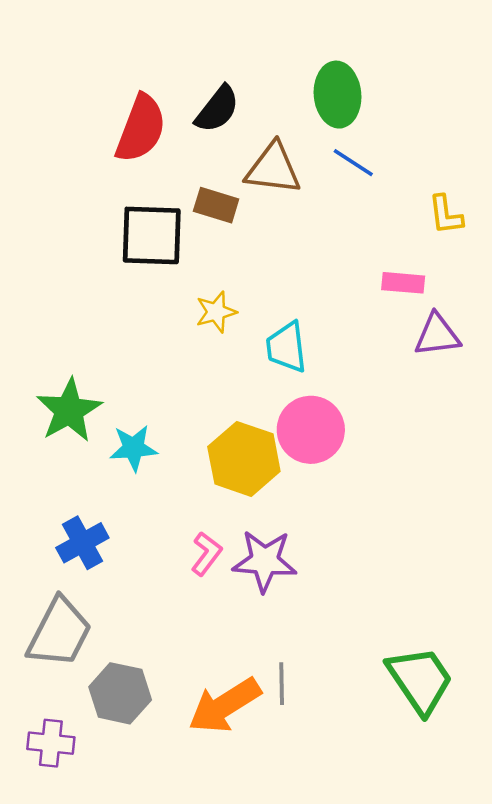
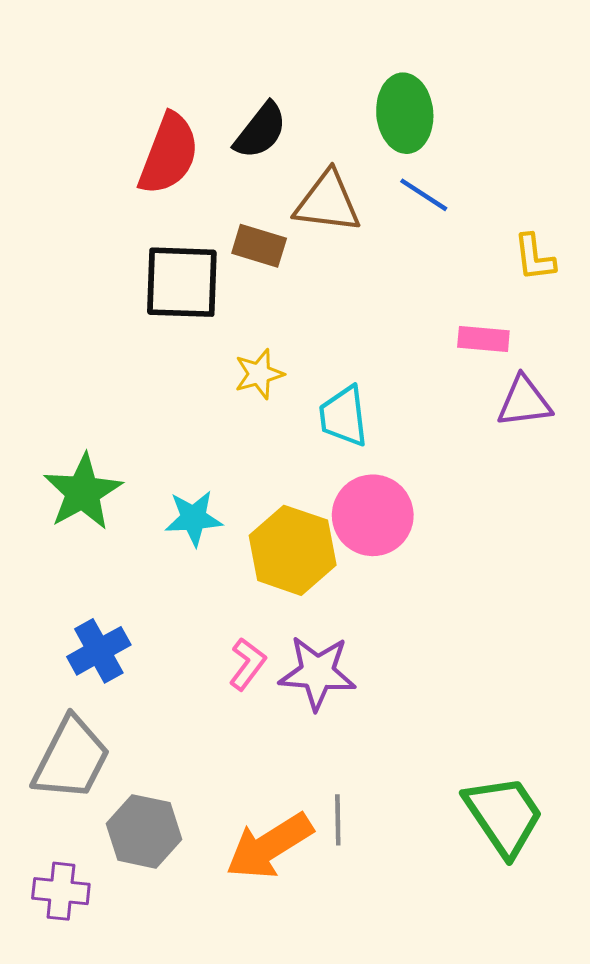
cyan star: (133, 448) -> (194, 518), moved

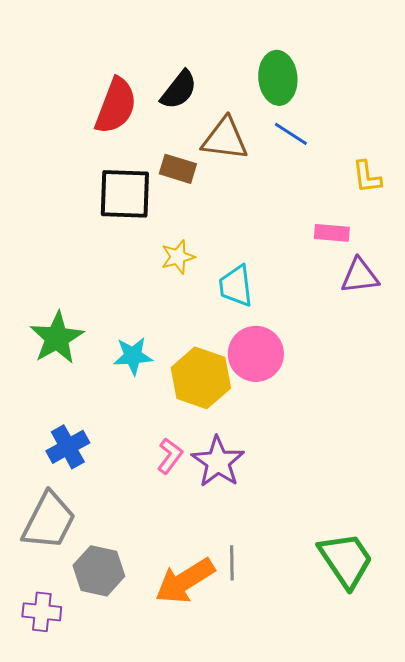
purple star: (317, 673) -> (218, 462), turned 30

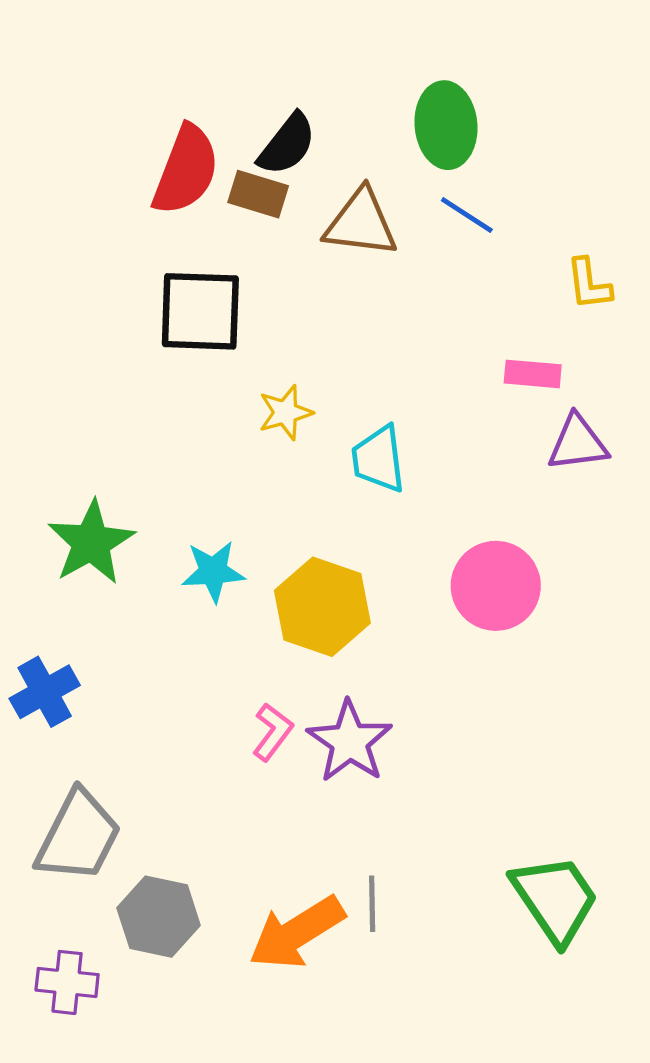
brown rectangle: (178, 169) -> (258, 194), moved
pink circle: (256, 354) -> (496, 586), moved
blue cross: (68, 447) -> (45, 692), moved

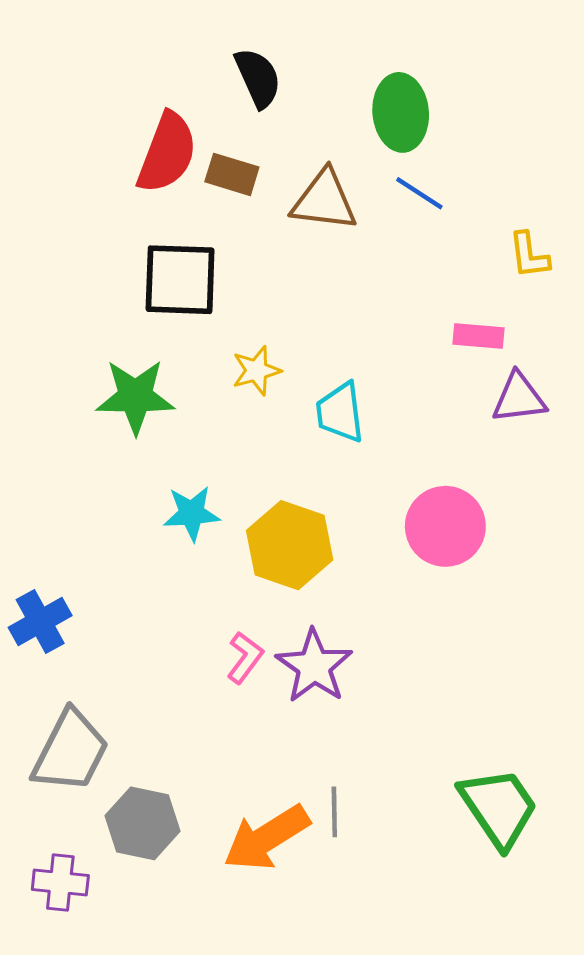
black semicircle: (287, 144) -> (258, 78), moved, turned -62
green star: (91, 543) -> (135, 397), moved, turned 30

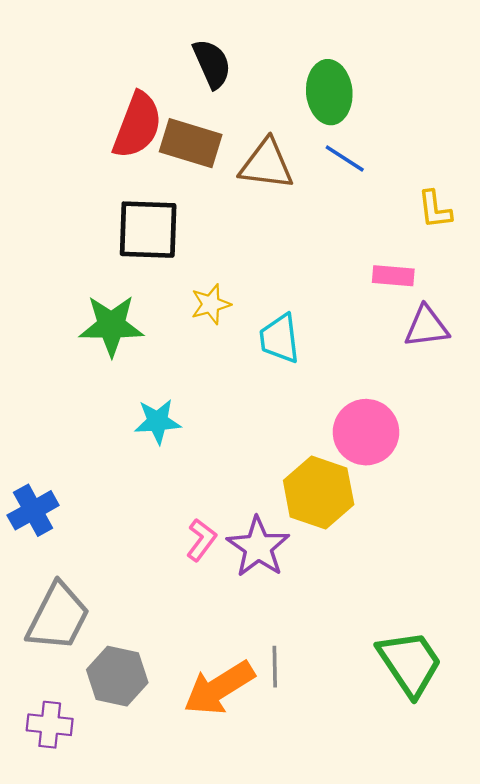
brown rectangle: (232, 174) -> (191, 143), size x1.4
yellow hexagon: (290, 545) -> (319, 493), moved

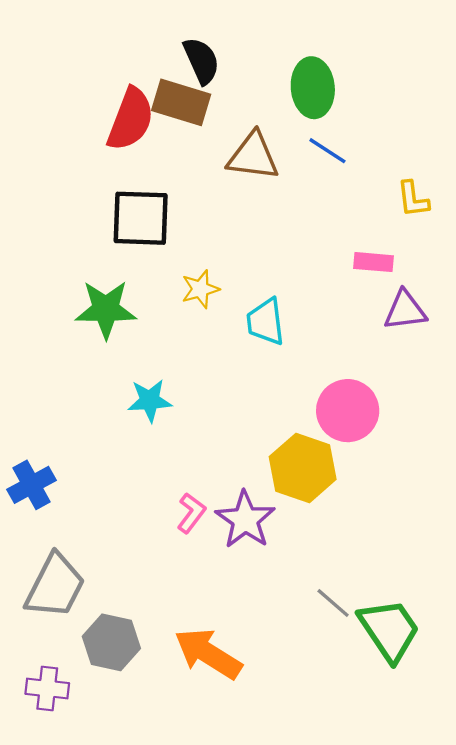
brown rectangle: (191, 143) -> (181, 102), moved
gray line: (275, 667) -> (333, 603), moved, turned -48
orange arrow: (219, 688) -> (208, 654), turned 64

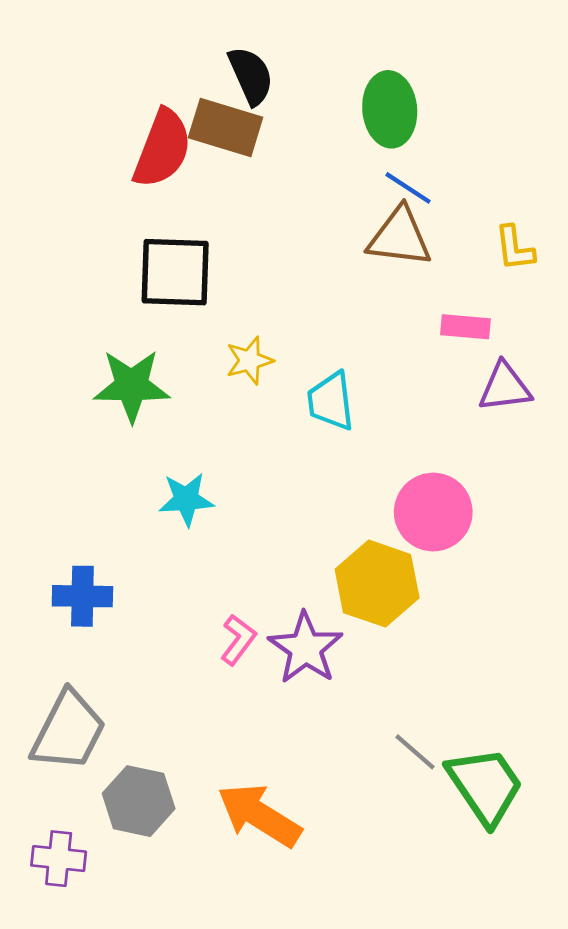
brown triangle: (253, 156) -> (400, 237), moved
blue cross: (32, 485) -> (82, 596), moved, turned 30

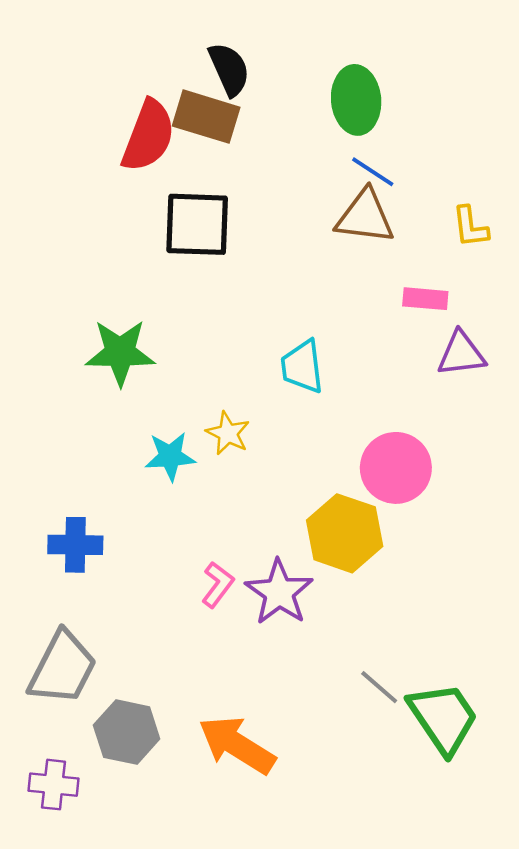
black square: (175, 272) -> (197, 224), moved
yellow star: (249, 360) -> (228, 433), moved, turned -30

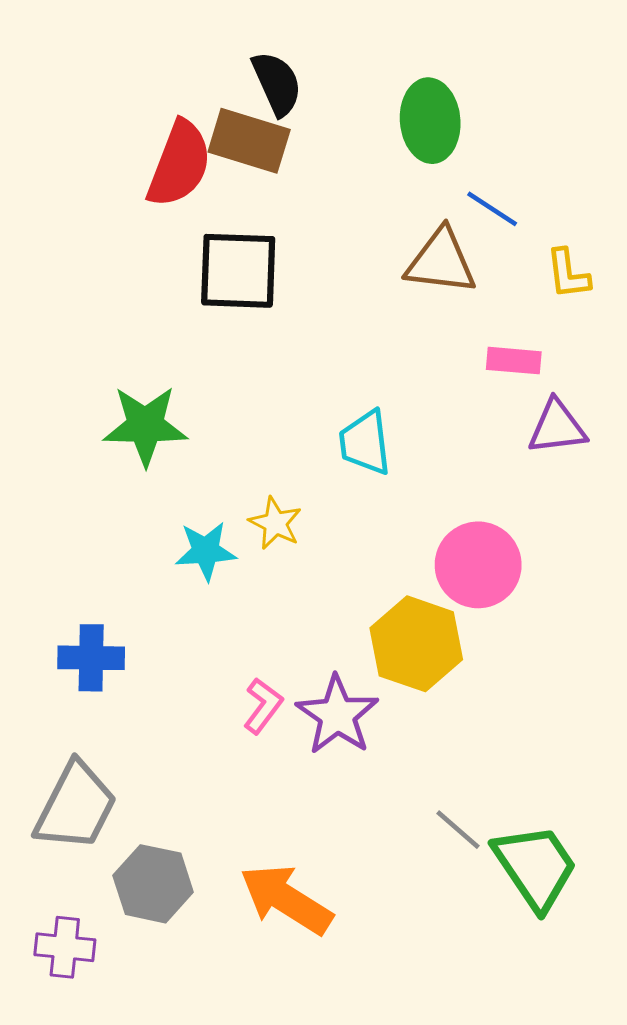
blue line: (373, 172) -> (492, 209), moved

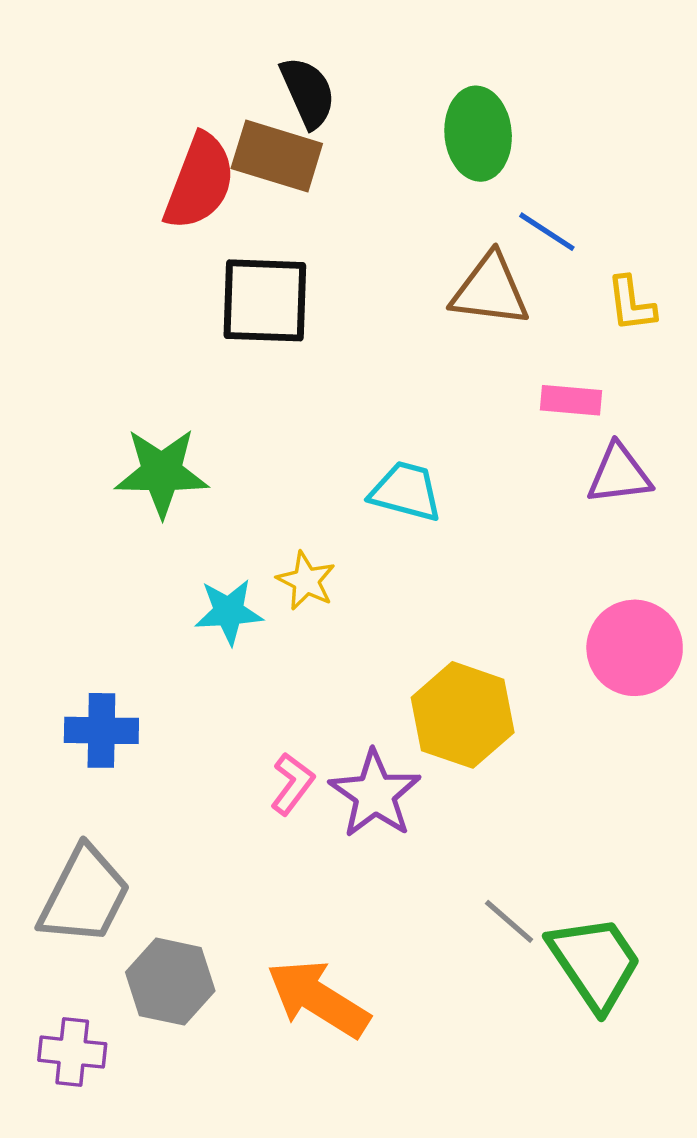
cyan trapezoid: (365, 443) -> (406, 491), turned 112
pink circle: (478, 565) -> (635, 648), moved

